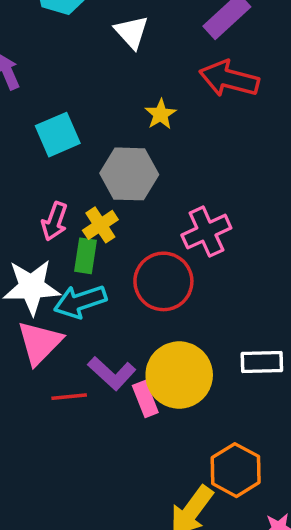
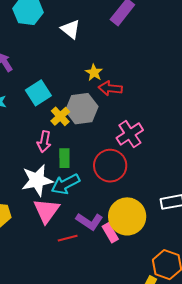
red arrow: (229, 79) -> (110, 88), moved, size x0.7
yellow cross: (100, 225) -> (60, 116), moved

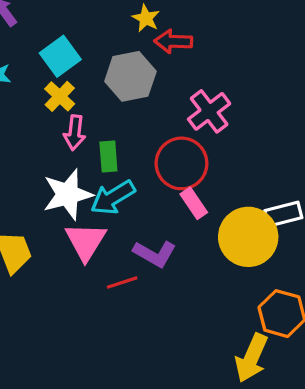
yellow cross: (60, 116) -> (60, 96), moved
yellow circle: (127, 216) -> (248, 237), moved
pink rectangle: (110, 233) -> (194, 203), moved

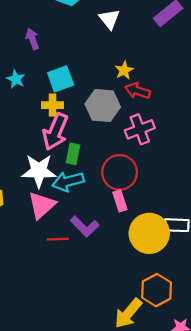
yellow cross: (60, 96) -> (53, 105), turned 30
pink cross: (209, 111) -> (140, 129), moved
pink arrow: (75, 133) -> (55, 132), size x1.6

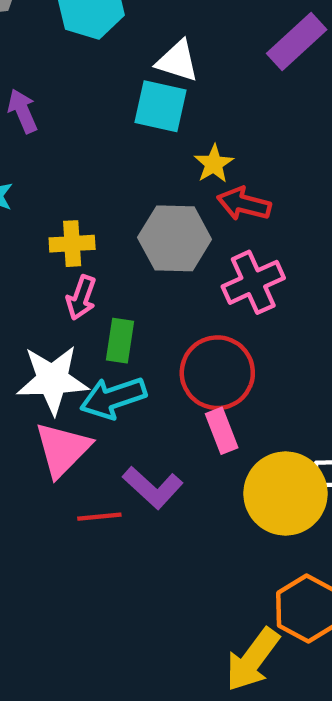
white triangle: (109, 19) -> (177, 61), turned -30
cyan square: (61, 79) -> (161, 106), moved, turned 36
pink arrow: (55, 132) -> (81, 298), size x0.6

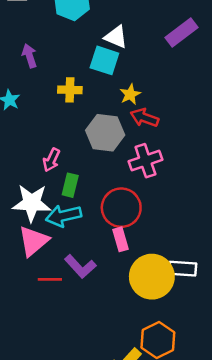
yellow cross: (72, 244) -> (70, 90), moved

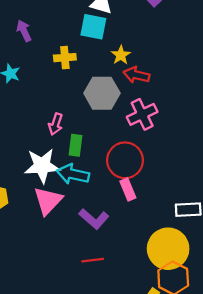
cyan arrow: (64, 216) -> (73, 174), turned 32
yellow circle: (152, 277) -> (168, 249), moved
red line: (50, 279) -> (93, 260), moved

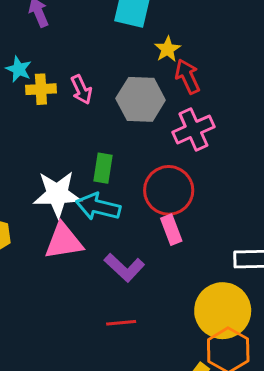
yellow cross: (65, 58) -> (41, 89), moved
red arrow: (136, 75) -> (188, 76), turned 50
pink arrow: (56, 124) -> (81, 90), moved, turned -45
pink triangle: (48, 201) -> (64, 241), turned 36

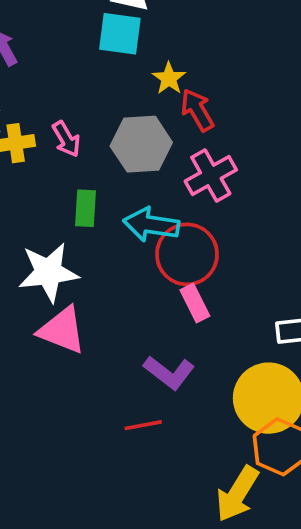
green rectangle: (103, 168) -> (85, 208), moved
cyan arrow: (98, 207) -> (151, 225), moved
pink triangle: (64, 241) -> (62, 330), turned 36
purple L-shape: (124, 268) -> (169, 373), moved

